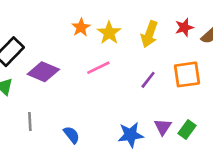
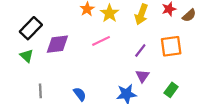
purple diamond: (43, 72) -> (57, 44), turned -30
gray line: (30, 121) -> (40, 91), moved
purple triangle: (163, 127) -> (142, 76), moved

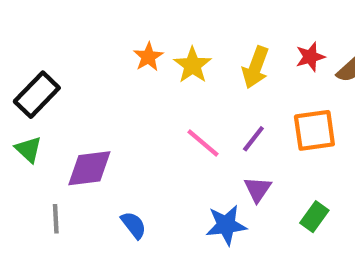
pink line: (101, 41) -> (203, 143), moved, turned 66
purple diamond: (57, 44) -> (89, 168), moved

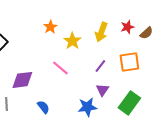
yellow star: (192, 65) -> (72, 41), moved
pink line: (203, 143) -> (60, 68), moved
green rectangle: (314, 217) -> (129, 103), size x1.6

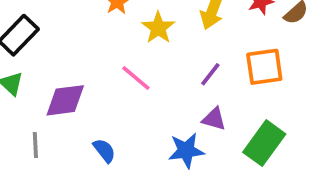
purple triangle: (102, 90) -> (214, 119), turned -48

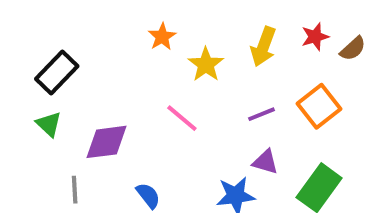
orange square: (264, 67) -> (319, 106), turned -30
purple line: (210, 74) -> (261, 114), turned 30

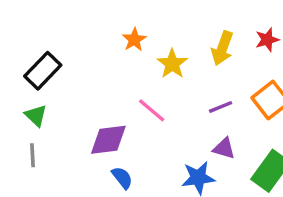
purple diamond: (106, 142) -> (108, 140), moved
gray line: (75, 190) -> (32, 155), moved

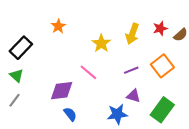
orange star: (134, 40) -> (58, 26), moved
gray line: (32, 155) -> (14, 100), turned 40

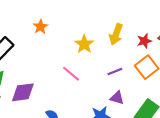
red star: (160, 28) -> (144, 41), moved
purple diamond: (62, 91) -> (23, 92), moved

